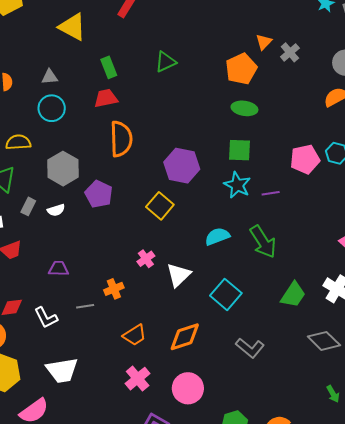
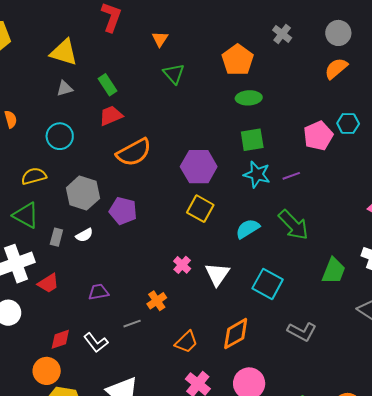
orange triangle: (264, 42) -> (160, 39), moved
green triangle: (166, 62) -> (174, 74), moved, turned -35
gray triangle: (50, 77) -> (65, 88), moved
orange semicircle: (121, 139) -> (134, 152), turned 75
yellow square: (160, 206) -> (200, 209), moved

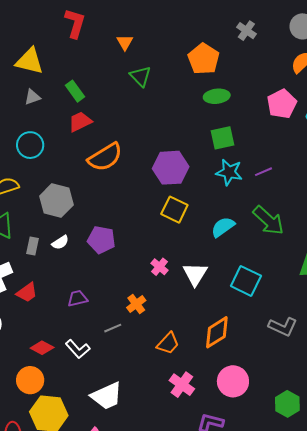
pink pentagon: (318, 136) -> (282, 104), moved
purple pentagon: (123, 211) -> (101, 240), moved
red diamond: (60, 339) -> (42, 348), turned 50

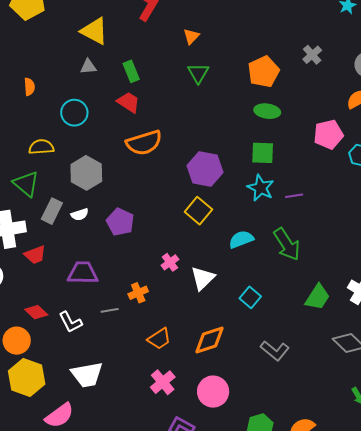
red trapezoid: (80, 122) -> (128, 102), turned 45
gray rectangle: (32, 246) -> (52, 211), size x1.4
cyan square: (246, 281) -> (250, 297), size x0.7
purple trapezoid: (78, 298) -> (83, 273), size x1.5

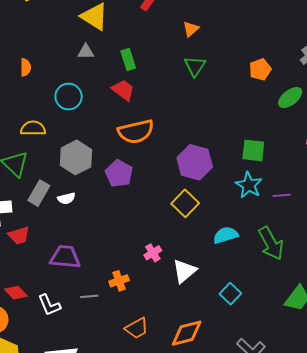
orange pentagon: (264, 72) -> (260, 69), size x0.7
green ellipse: (267, 111) -> (290, 98), moved, turned -50
purple pentagon: (120, 222) -> (119, 173), moved

